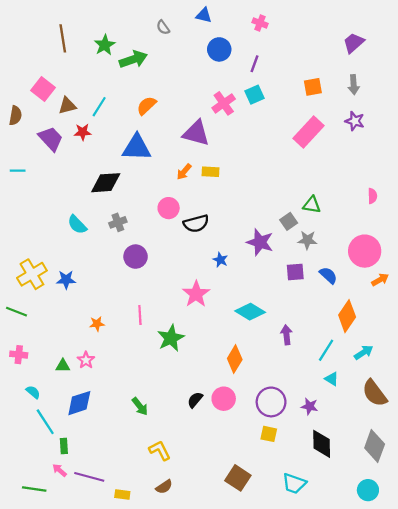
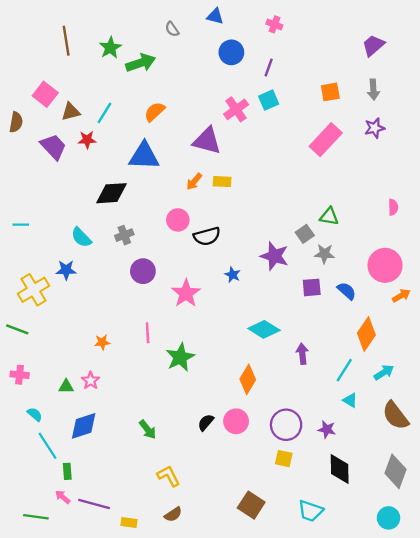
purple star: (355, 121) -> (375, 128), turned -30
cyan line: (18, 171) -> (21, 225), moved
blue star: (66, 280) -> (66, 270), moved
pink star: (196, 294) -> (186, 293), moved

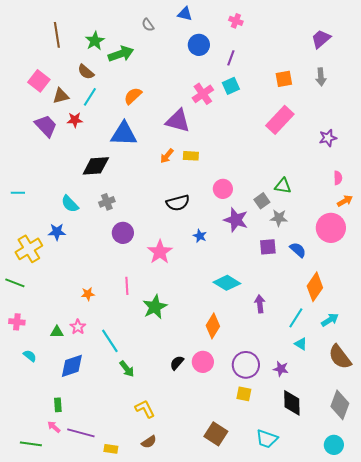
brown semicircle: (16, 122) -> (86, 72), moved, turned 120
purple star: (375, 128) -> (328, 138), moved
pink circle: (178, 220) -> (223, 189), moved
orange arrow: (401, 296) -> (345, 201), moved
cyan line: (47, 446) -> (110, 341), moved

